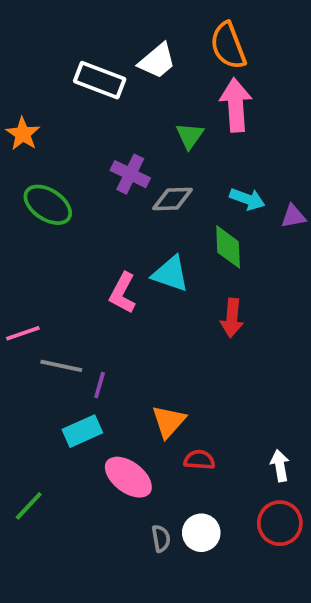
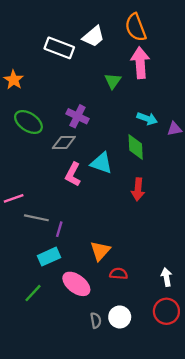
purple cross: (130, 174) -> (78, 116), moved
gray diamond: (172, 199) -> (64, 143), moved
green line: (29, 506) -> (33, 293), moved

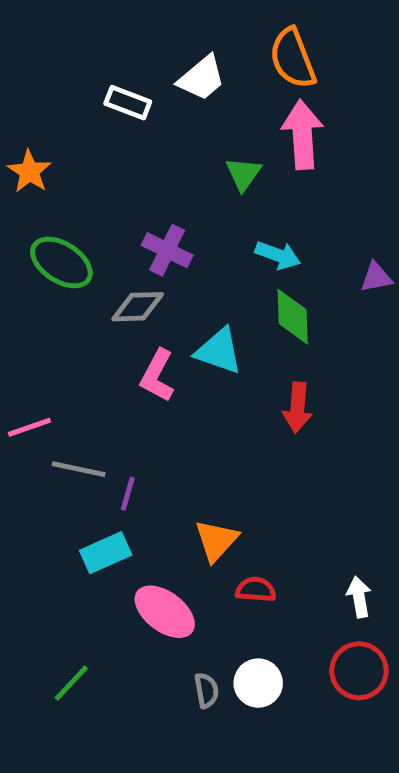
white rectangle: (59, 48) -> (128, 103), size x0.7
cyan arrow: (147, 119) -> (278, 255), moved
green line: (33, 293) -> (71, 683), moved

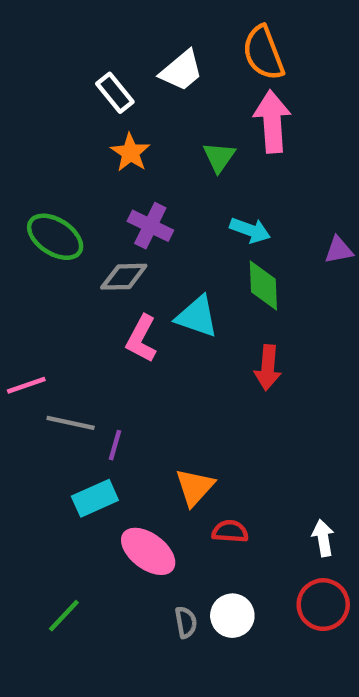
white rectangle: (128, 103) -> (115, 93), turned 30
orange star: (29, 171) -> (130, 153), moved

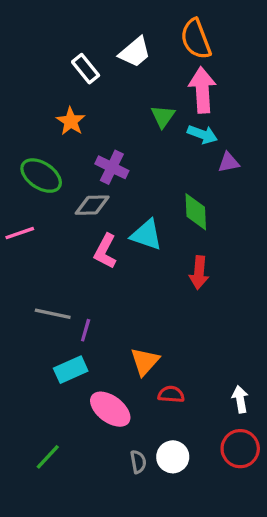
orange star: (130, 153) -> (71, 121), moved
cyan arrow: (250, 230) -> (202, 134), moved
purple triangle: (339, 250) -> (229, 162), moved
pink line: (26, 385) -> (20, 233), moved

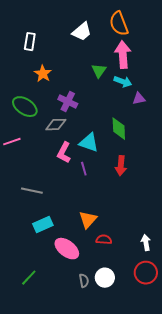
white rectangle: (86, 69) -> (30, 42), moved, turned 48
purple line: (86, 330) -> (84, 169), moved, turned -32

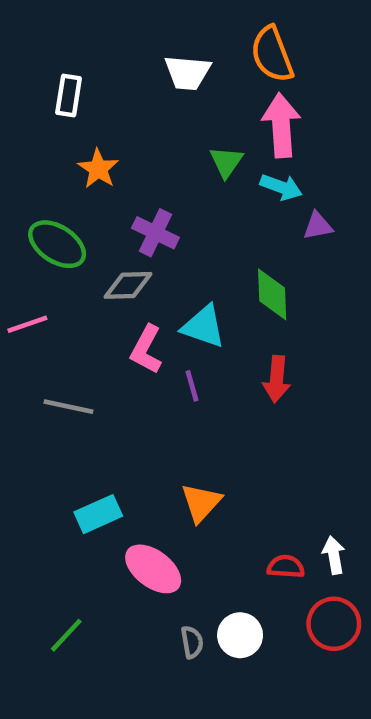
white trapezoid: (82, 32) -> (187, 73), turned 45
gray line: (32, 191) -> (69, 407), moved
red semicircle: (104, 240) -> (286, 567), moved

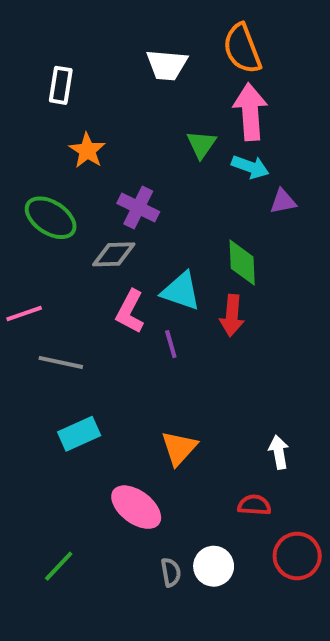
pink line: (27, 324) -> (24, 314), moved
red arrow: (277, 379) -> (232, 316), moved
cyan rectangle: (98, 514) -> (79, 434), moved
white arrow: (334, 555) -> (279, 452), moved

